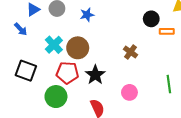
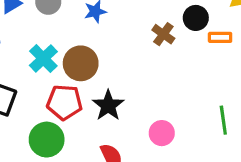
brown cross: (131, 52) -> (163, 34), moved

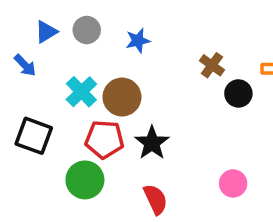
black circle: (196, 18) -> (238, 93), moved
pink circle: (162, 133) -> (233, 183), moved

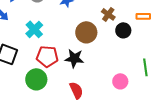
brown circle: (122, 97) -> (86, 32), moved
black star: (152, 143) -> (74, 58), turned -30

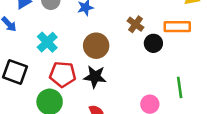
orange rectangle: (143, 16) -> (177, 27), size x1.5
brown circle: (86, 32) -> (96, 46), moved

